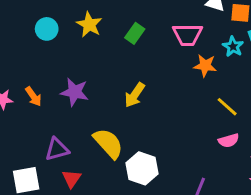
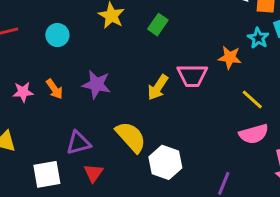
cyan circle: (47, 29) -> (57, 35), moved
pink trapezoid: (188, 35) -> (192, 75), moved
pink semicircle: (229, 140) -> (254, 134), size x1.4

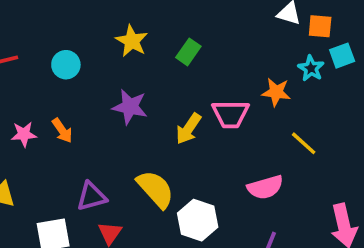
purple star: (96, 84) -> (130, 107), moved
pink semicircle: (254, 134) -> (265, 187), moved

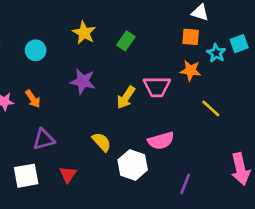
orange square: (320, 26) -> (191, 37), moved
pink semicircle: (265, 187) -> (161, 141), moved
yellow semicircle: (156, 189) -> (102, 142), size x0.7
purple triangle: (91, 196) -> (44, 139), moved

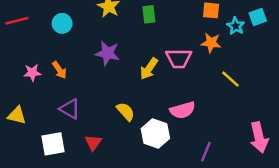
green rectangle: (126, 41) -> (149, 14), turned -42
purple triangle: (44, 139) -> (70, 109), turned 45

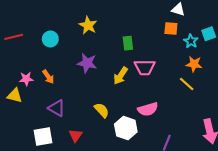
green rectangle: (149, 14) -> (128, 43), moved
orange star: (211, 43) -> (194, 64), moved
yellow triangle: (17, 115) -> (15, 96), moved

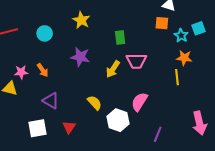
yellow line: (187, 84) -> (177, 77), turned 42
pink semicircle: (148, 109) -> (139, 102), turned 138

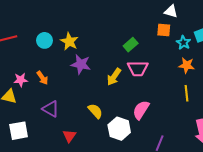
yellow star: (81, 20) -> (69, 41), moved
green rectangle: (120, 37) -> (131, 45), moved, turned 56
yellow line: (177, 77) -> (187, 93), moved
white square: (37, 128) -> (19, 131), moved

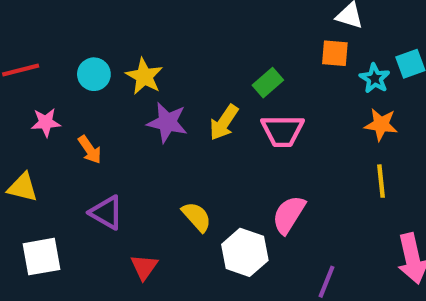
yellow arrow: (114, 77) -> (224, 122), moved
pink star: (21, 80) -> (46, 122), moved

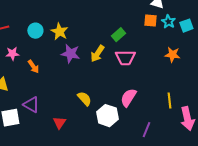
cyan star: (375, 78) -> (168, 22), moved
yellow line: (381, 181) -> (169, 101), moved
purple triangle: (106, 213) -> (31, 105), moved

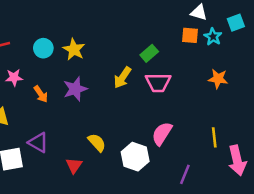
cyan square: (186, 26) -> (236, 23), moved
purple star: (70, 54) -> (75, 89), moved, turned -30
yellow semicircle: (84, 99) -> (97, 143), moved

